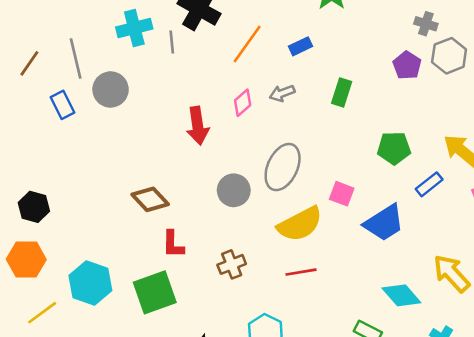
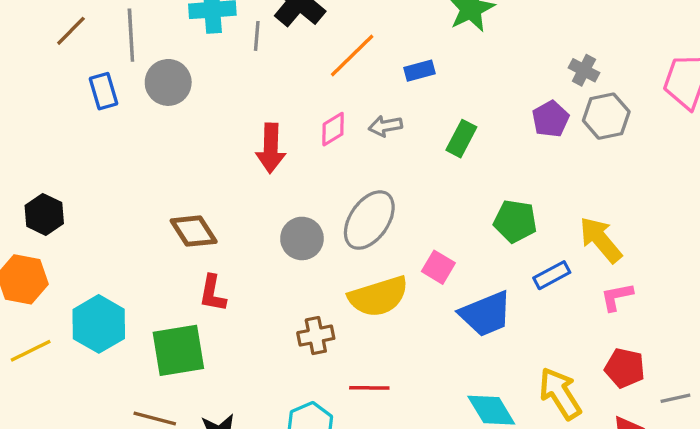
brown cross: (232, 264) -> (316, 336), moved
red line: (301, 272) -> (369, 388), moved

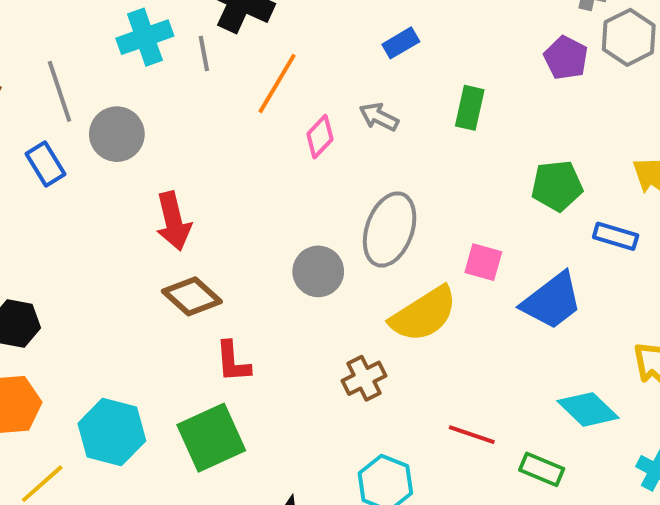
orange line: (352, 55) -> (277, 84), moved
gray arrow: (385, 126) -> (379, 117), turned 52
red arrow: (271, 148) -> (173, 221), moved
blue rectangle: (552, 275) -> (616, 236), turned 60
red line: (369, 388) -> (472, 435), moved, turned 33

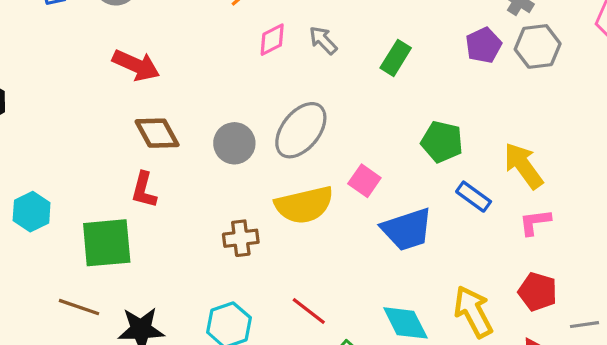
red arrow: (173, 221) -> (136, 65), turned -72
brown diamond: (192, 296) -> (157, 133), moved
cyan hexagon: (112, 432) -> (32, 212), size x0.7

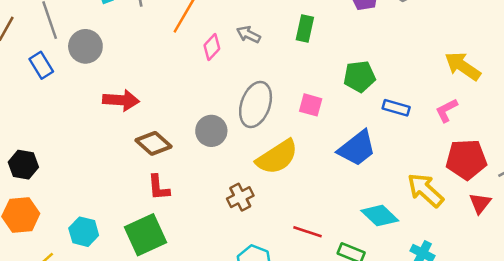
yellow arrow: (523, 166) -> (463, 66), moved
pink square: (364, 181) -> (311, 105), moved
red pentagon: (538, 292) -> (466, 159), size x1.4

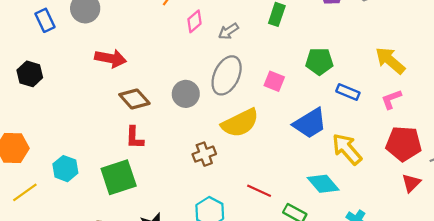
gray arrow: (248, 34) -> (228, 31), moved, turned -66
yellow arrow: (463, 66) -> (390, 61), moved
black hexagon: (23, 165) -> (30, 74), moved
yellow arrow: (425, 190) -> (347, 149), moved

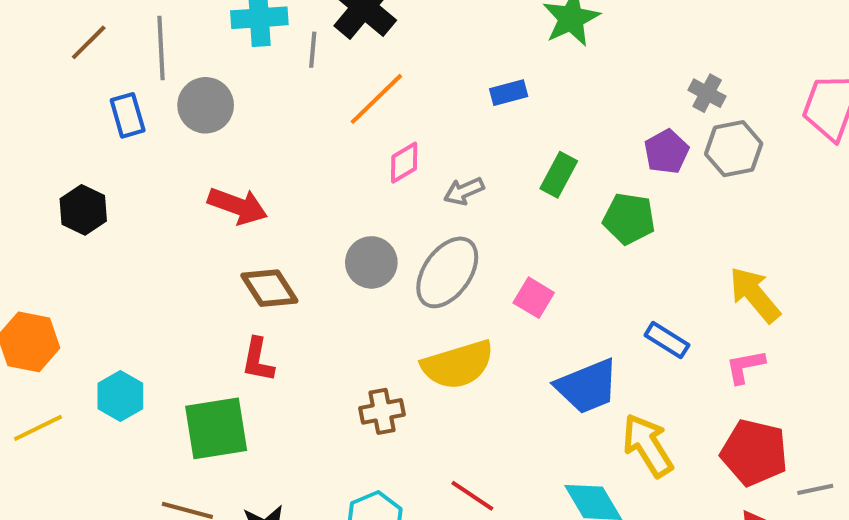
green pentagon: (319, 61) -> (629, 219), moved
gray circle: (186, 94) -> (371, 262), moved

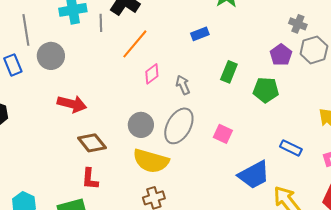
gray arrow: (464, 191) -> (183, 85), turned 96
yellow semicircle: (458, 365) -> (151, 161), moved, turned 39

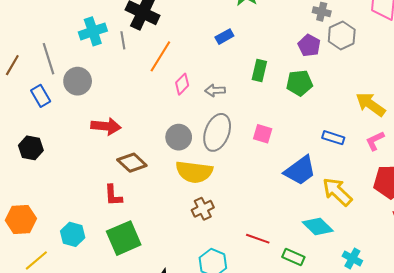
gray arrow: (183, 85) -> (215, 90), turned -60
red L-shape: (90, 179) -> (113, 195), moved

